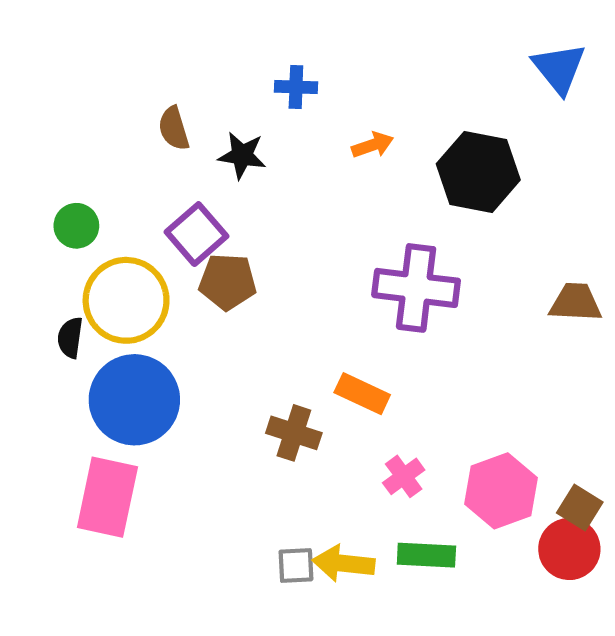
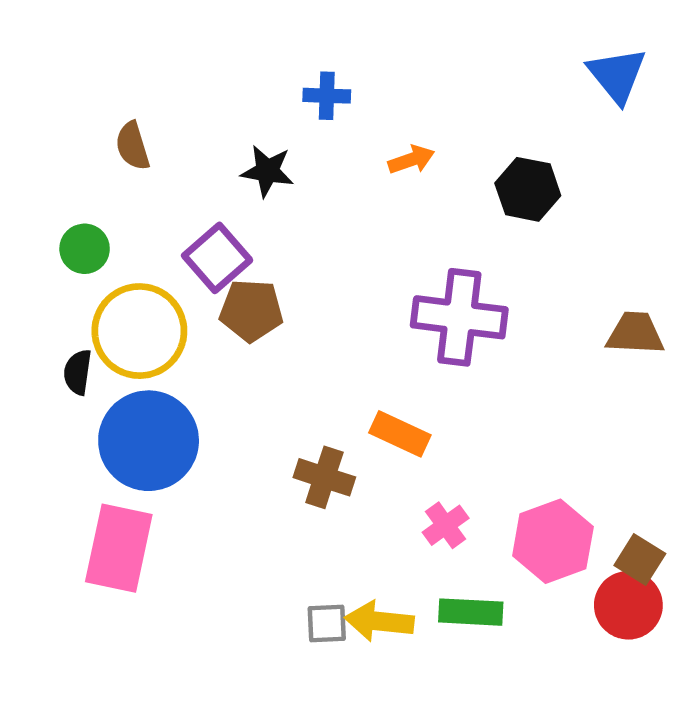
brown semicircle: (174, 128) -> (133, 146), moved
black hexagon: (478, 172) -> (528, 189), size x0.7

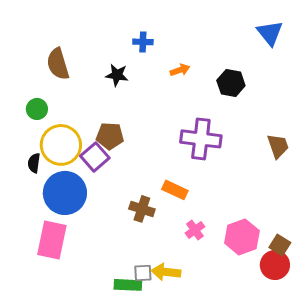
brown semicircle: (133, 146) -> (58, 64), size x1.5
purple square: (217, 258) -> (95, 157), moved
brown trapezoid: (635, 333) -> (278, 146), turned 68
green rectangle: (471, 612) -> (128, 285), moved

